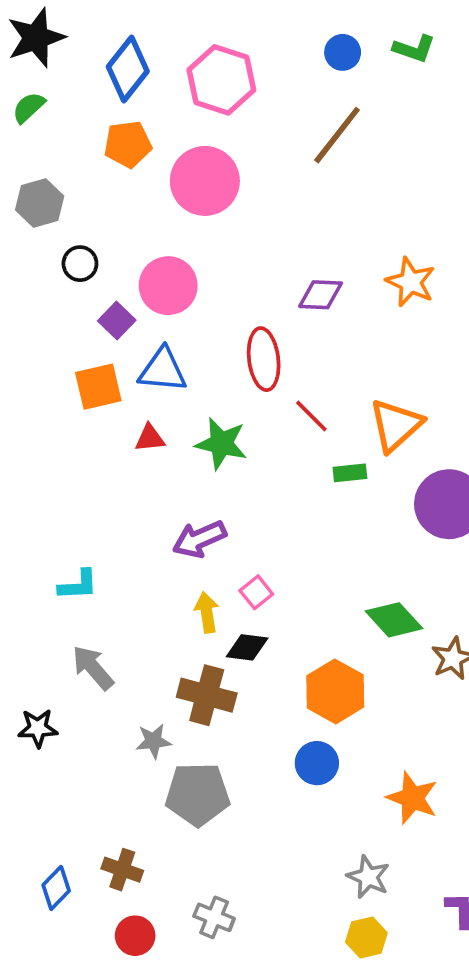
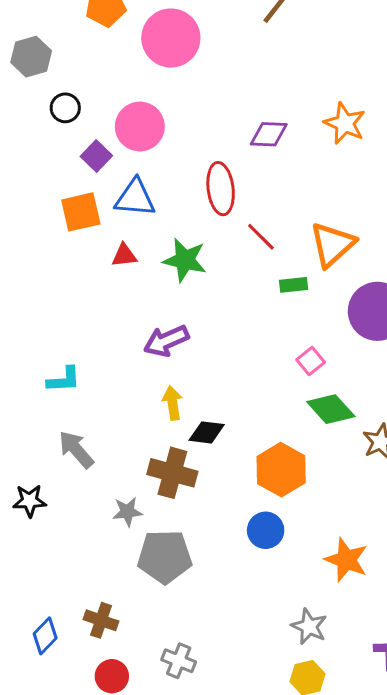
pink square: (256, 592) -> (311, 361), moved

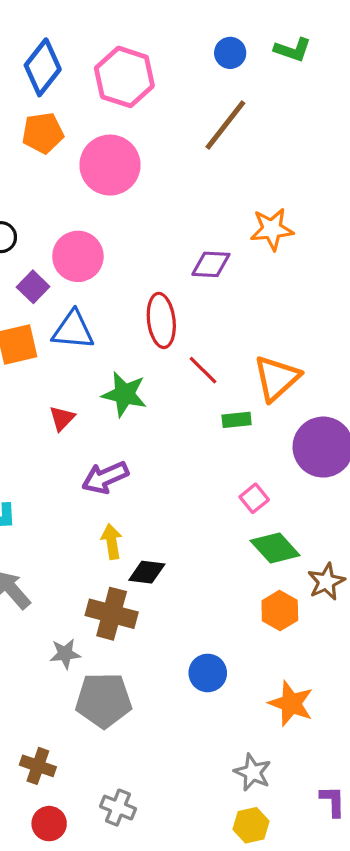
orange star: (345, 123) -> (272, 229), moved, turned -30
red triangle: (124, 255) -> (62, 418), moved, turned -40
orange hexagon: (281, 470) -> (280, 610), moved, size x0.7

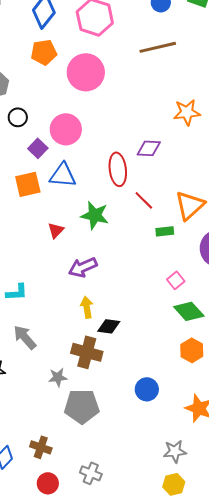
brown line: (225, 125) -> (158, 47), turned 39
purple diamond: (211, 264) -> (149, 148), moved
gray star: (253, 772) -> (175, 451), turned -30

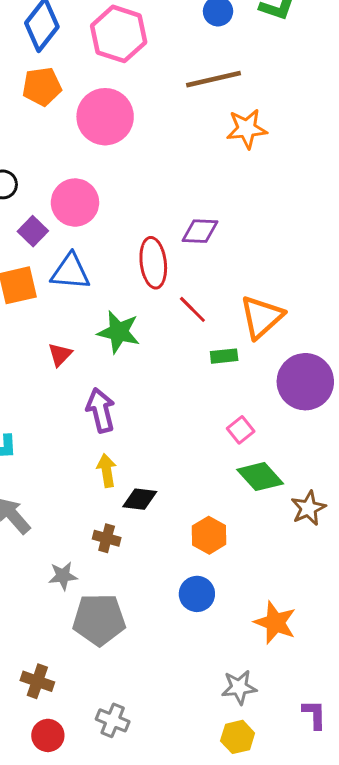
orange star: (187, 112) -> (247, 129), moved
purple arrow: (83, 267) -> (101, 410), turned 100
orange hexagon: (192, 350) -> (209, 535), moved
brown cross: (87, 352) -> (107, 538), size x0.6

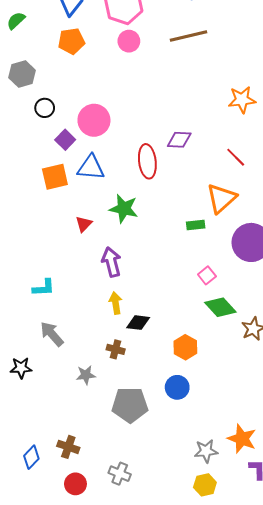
pink circle: (105, 117) -> (129, 41), moved, size x0.6
orange star: (247, 129) -> (242, 100), moved
red line: (192, 309) -> (236, 157), moved
gray pentagon: (99, 620) -> (130, 405), moved
orange star: (275, 623) -> (242, 439), moved

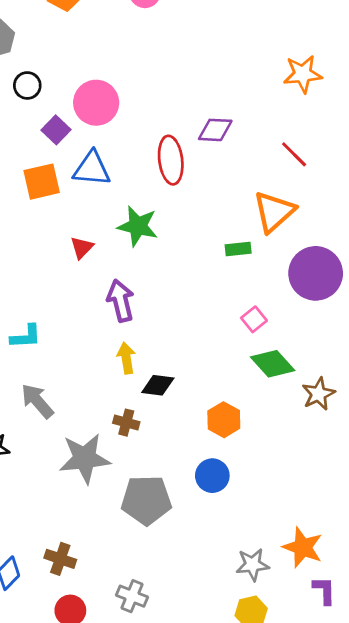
gray star: (86, 375) -> (85, 458), size x1.8

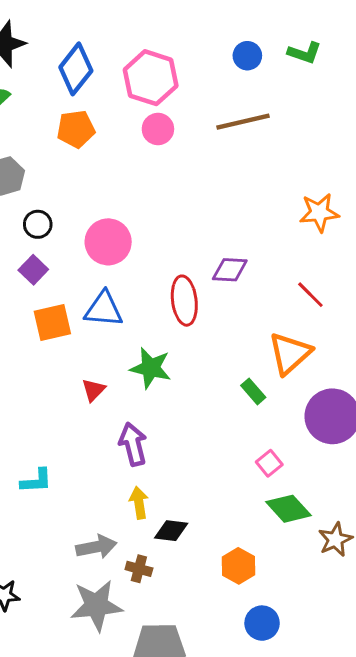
purple square: (56, 130) -> (33, 270), moved
green rectangle: (238, 249) -> (253, 391), turned 55
gray arrow: (37, 401) -> (96, 547), moved, turned 120
blue circle: (212, 476) -> (262, 623), moved

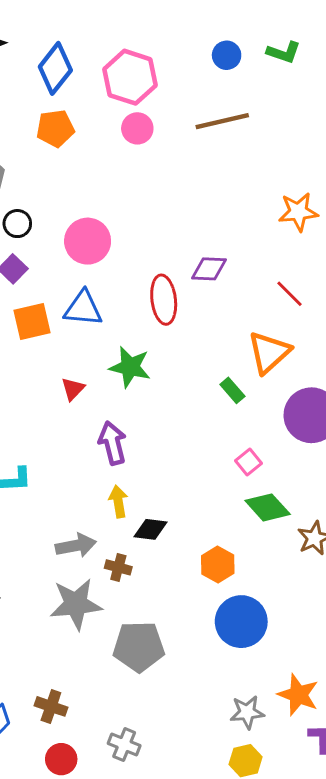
blue circle: (262, 623) -> (241, 622), size x1.5

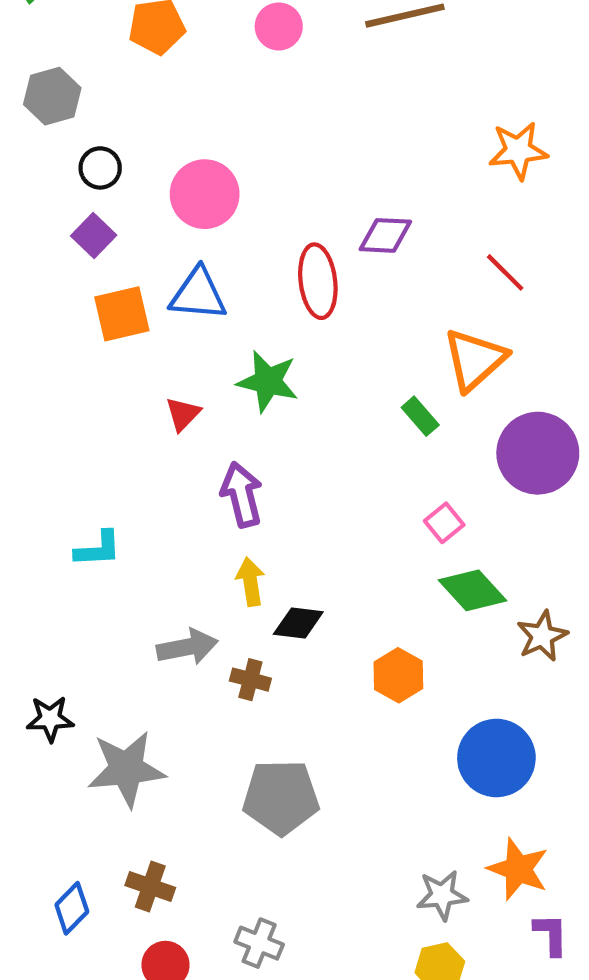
gray star: (76, 604) -> (126, 769), moved
blue circle: (241, 622) -> (496, 758), moved

